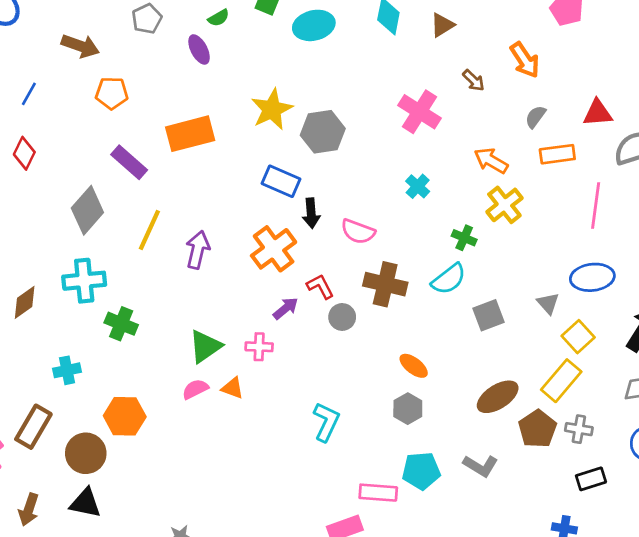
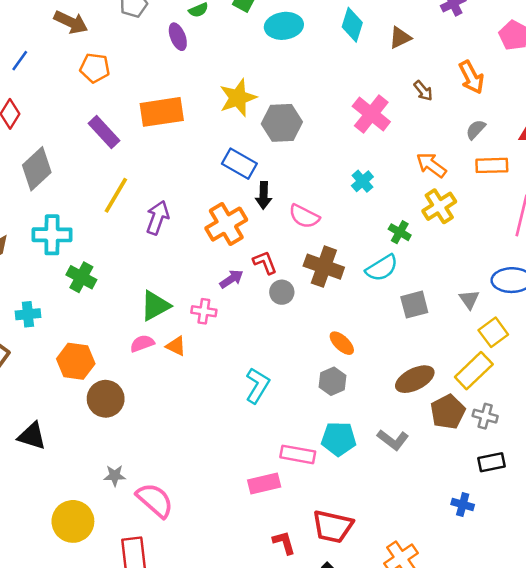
gray diamond: (87, 210) -> (37, 169), moved
brown circle: (86, 453) -> (106, 399), moved

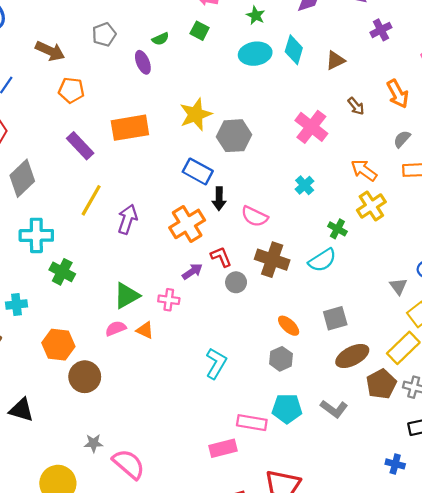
cyan ellipse: (284, 26) -> (255, 54), moved
gray square: (414, 305) -> (335, 318), moved

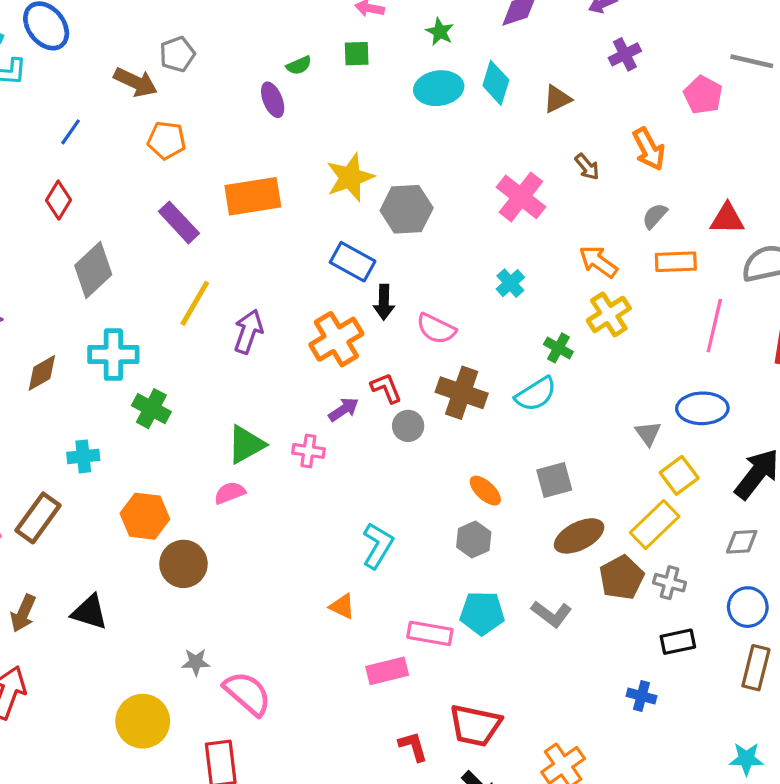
green square: (200, 31) -> (357, 54), turned -30
gray pentagon: (104, 34) -> (177, 54), moved
orange triangle: (145, 330) -> (342, 606), moved

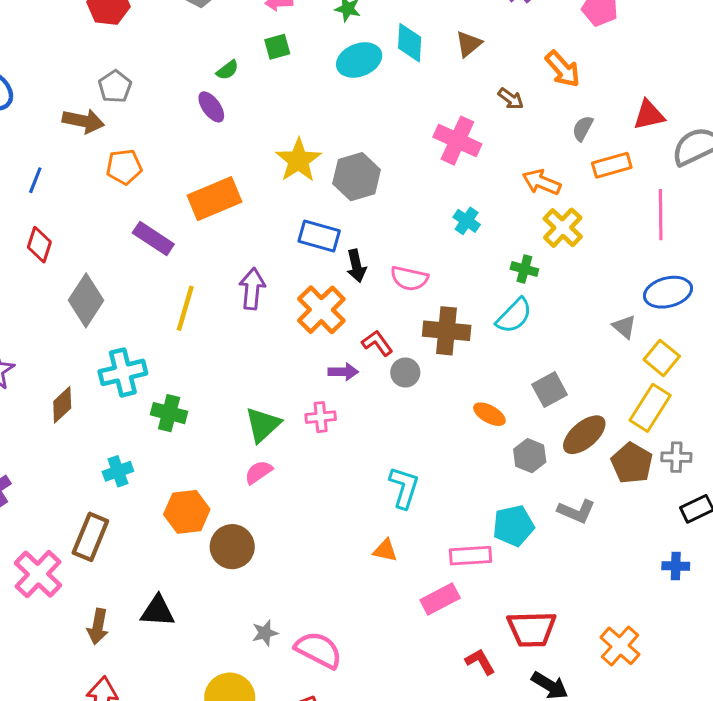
purple arrow: (248, 332) -> (252, 289), moved
purple arrow: (344, 409) -> (343, 372), turned 48
gray hexagon: (474, 539) -> (530, 456), moved

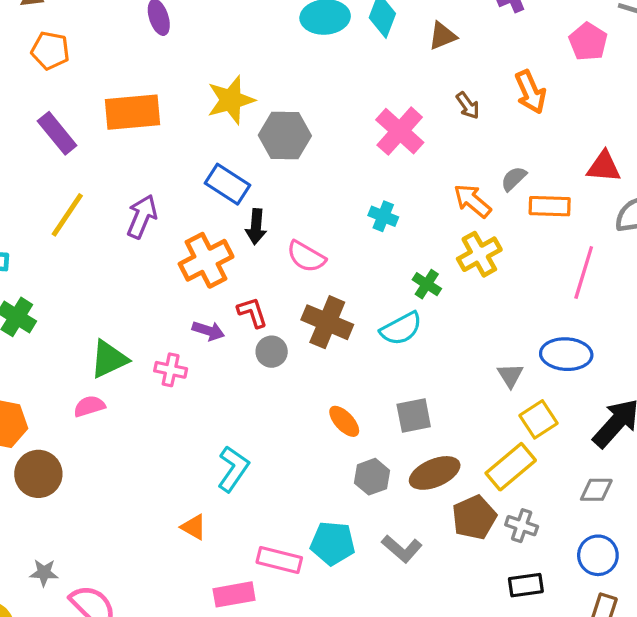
gray semicircle: (583, 128) -> (514, 179), moved
cyan cross: (467, 221) -> (383, 216), turned -30

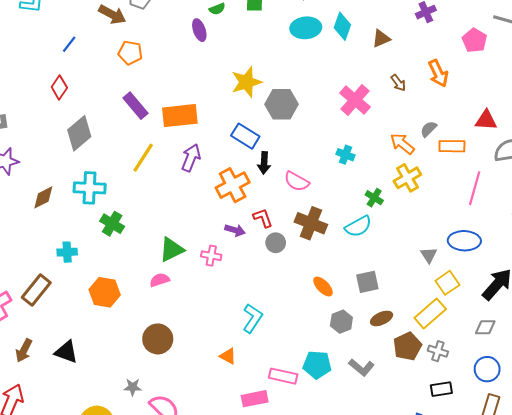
orange rectangle: (132, 112) -> (180, 116), moved
brown ellipse: (435, 473) -> (382, 318), size x0.7
brown circle: (38, 474) -> (158, 339), moved

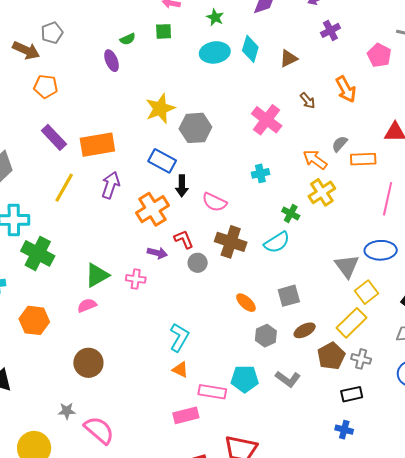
cyan cross: (345, 155) -> (260, 173), turned -30
green cross: (112, 224) -> (38, 253), size x1.4
gray triangle: (429, 255) -> (347, 266), size x1.5
orange triangle: (228, 356) -> (180, 370), moved
black rectangle: (441, 389) -> (352, 394), moved

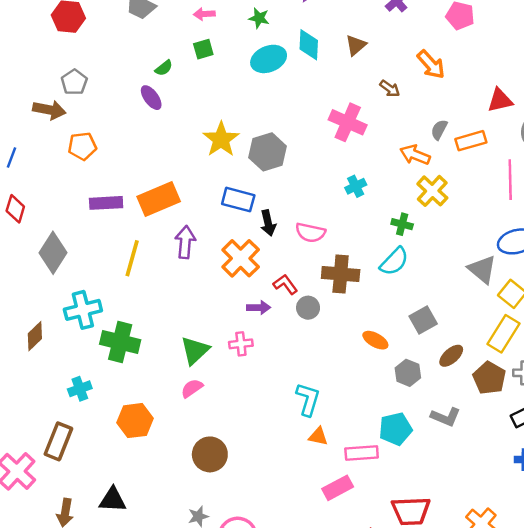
purple rectangle: (54, 137) -> (106, 203), turned -36

